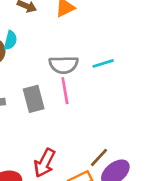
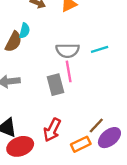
gray rectangle: (34, 99) -> (55, 85), moved

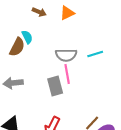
cyan semicircle: (25, 31) -> (27, 37), turned -40

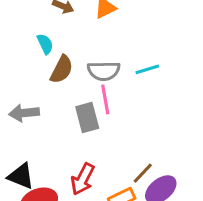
brown semicircle: (17, 47) -> (62, 69), moved

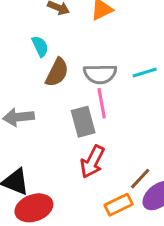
red arrow: (83, 179) -> (92, 162), moved

